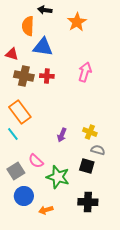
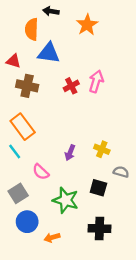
red cross: (47, 76) -> (71, 86), moved, turned -32
gray semicircle: (98, 150) -> (121, 172), moved
pink semicircle: (36, 161) -> (41, 172), moved

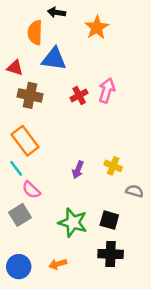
pink semicircle: (41, 172) -> (31, 190), moved
black square: (98, 188) -> (109, 220), moved
blue circle: (27, 222) -> (19, 267), moved

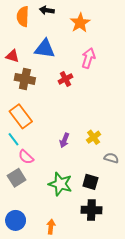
orange semicircle: (35, 32) -> (23, 17), moved
pink arrow: (107, 90) -> (88, 58), moved
yellow cross: (113, 166) -> (94, 137), turned 32
orange arrow: (58, 264) -> (51, 227), moved, turned 112

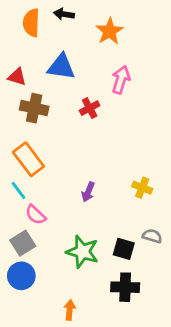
yellow cross: (94, 137) -> (142, 188), moved, turned -32
gray semicircle: (111, 158) -> (152, 236), moved
blue circle: (16, 220) -> (21, 276), moved

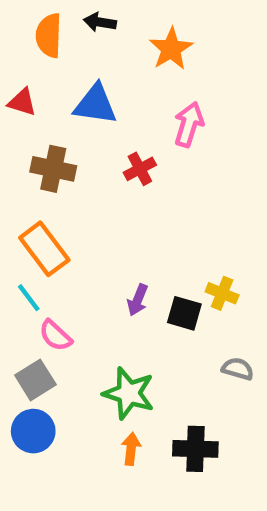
red triangle: (17, 77) -> (22, 102), moved
black square: (124, 249) -> (184, 313), moved
orange arrow: (70, 310) -> (131, 449), moved

